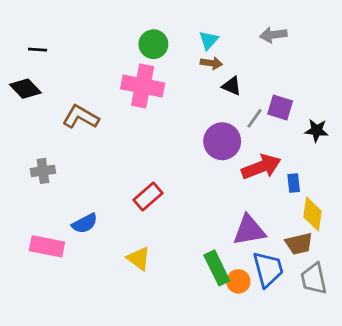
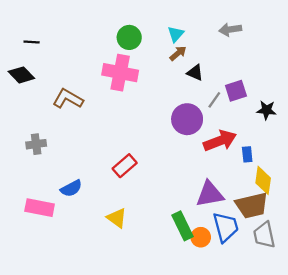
brown arrow: (211, 63) -> (178, 53), turned -48
purple square: (280, 108) -> (236, 91), turned -35
brown trapezoid: (299, 244) -> (252, 205), size x1.4

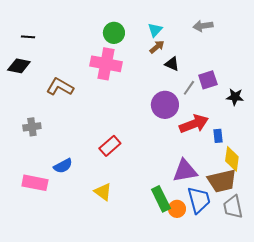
black diamond: (21, 75) -> (19, 66), turned -35

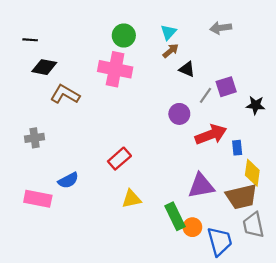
black diamond: (19, 66) -> (44, 67), moved
purple circle: (165, 105) -> (179, 114), size x0.7
yellow triangle: (103, 192) -> (131, 199), moved, turned -48
blue trapezoid: (199, 200) -> (220, 241), moved

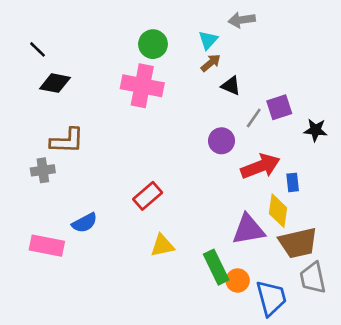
gray arrow: (221, 28) -> (242, 20), moved
black line: (30, 40) -> (37, 49), turned 40
brown L-shape: (65, 94) -> (67, 141), moved, turned 152
yellow diamond: (252, 173) -> (278, 211), moved

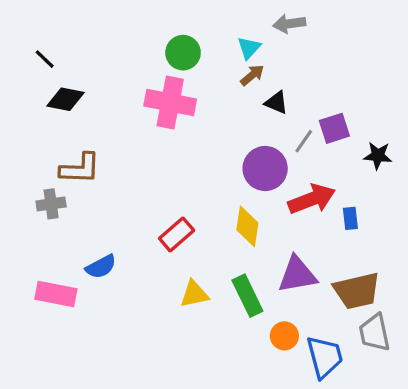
purple circle: (221, 141) -> (265, 169), size x1.4
yellow diamond: (278, 211) -> (247, 226), moved
green rectangle: (216, 267) -> (247, 296), moved

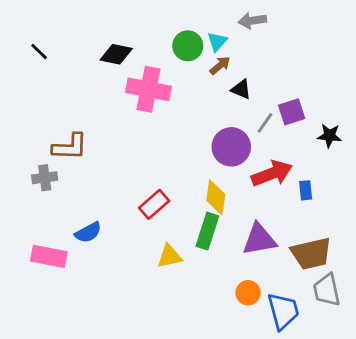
green circle: (183, 53) -> (188, 46), moved
black diamond: (66, 99) -> (116, 54), moved
green rectangle: (247, 296) -> (207, 231), moved, turned 44

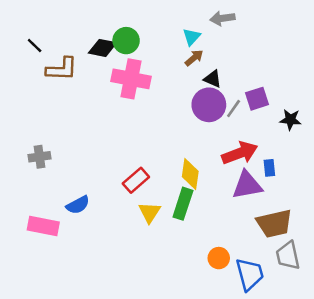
green circle: (188, 46) -> (126, 41), moved
brown L-shape: (70, 147) -> (62, 69), moved
purple circle: (231, 147) -> (209, 105), moved
purple triangle: (259, 239) -> (247, 185), moved
yellow triangle: (170, 256) -> (150, 212), moved, turned -45

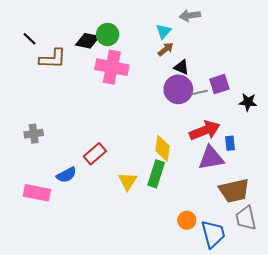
gray line: (234, 109) -> (199, 93), turned 42
red rectangle: (136, 180) -> (95, 154), moved

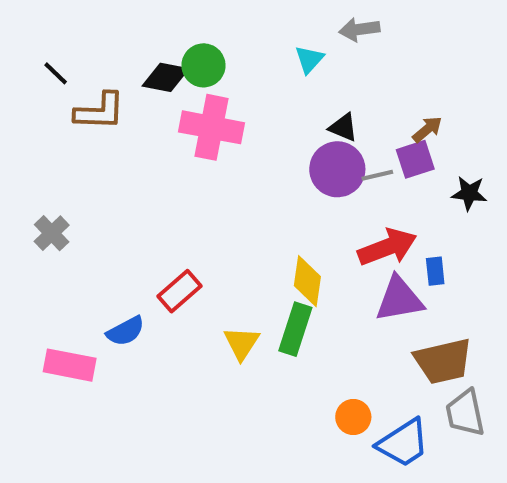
brown arrow: (166, 49) -> (427, 129), moved
gray cross: (34, 134) -> (52, 233), moved, turned -36
blue trapezoid: (213, 234) -> (403, 443), turned 72

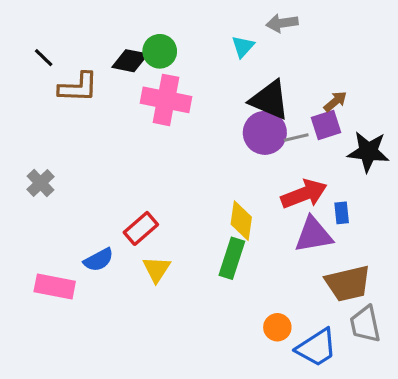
black triangle: (343, 127) -> (270, 100), size x1.8
black star: (469, 193) -> (368, 152), size x1.5
yellow triangle: (241, 343) -> (157, 269), moved

